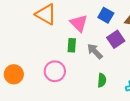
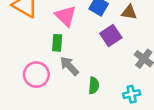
gray arrow: (95, 51) -> (69, 66), moved

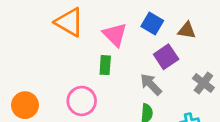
gray arrow: (69, 66) -> (151, 84), moved

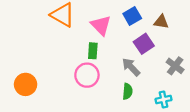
blue square: (152, 24) -> (132, 16), turned 30
pink circle: (82, 101) -> (87, 75), moved

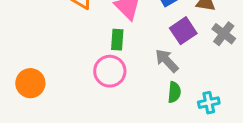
gray cross: (175, 66) -> (224, 34), moved
green semicircle: (128, 91) -> (174, 92), moved

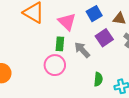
gray arrow: (167, 61) -> (82, 50), moved

